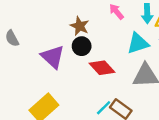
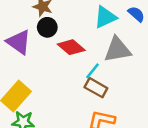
cyan line: (104, 108) -> (92, 71), moved

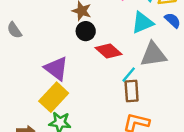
purple triangle: (19, 42) -> (56, 68), moved
brown rectangle: (96, 88) -> (132, 91), turned 55

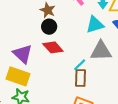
red diamond: (108, 51) -> (53, 47), moved
yellow rectangle: (54, 97) -> (18, 76), turned 60

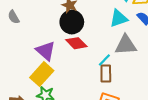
black circle: (49, 27) -> (72, 22), size x1.5
yellow rectangle: (18, 76) -> (42, 74), turned -65

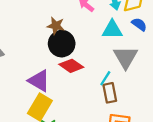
cyan triangle: (119, 18) -> (112, 30), turned 30
gray triangle: (126, 45) -> (126, 57), turned -45

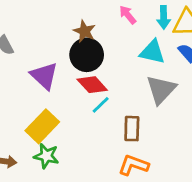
cyan line: (105, 78) -> (101, 105), moved
purple triangle: (39, 81) -> (44, 76), moved

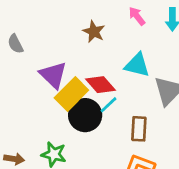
cyan triangle: (152, 52) -> (137, 65), moved
black circle: (87, 55) -> (85, 115), moved
yellow rectangle: (42, 126) -> (71, 94), moved

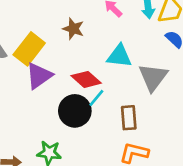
purple triangle: (53, 75) -> (39, 76), turned 48
yellow rectangle: (71, 94) -> (29, 49), moved

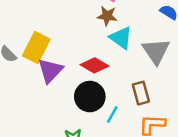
brown star: (73, 29) -> (107, 16), moved
cyan triangle: (119, 56) -> (121, 38), turned 40
cyan line: (96, 98) -> (112, 114), moved

